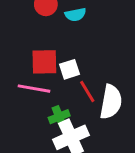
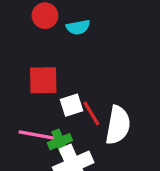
white square: (70, 69) -> (72, 105), moved
pink line: (34, 89) -> (37, 135), moved

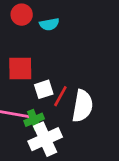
red line: (91, 113) -> (60, 96), turned 60

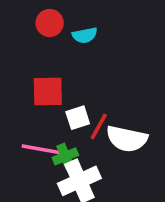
white semicircle: (83, 106) -> (127, 139), turned 92

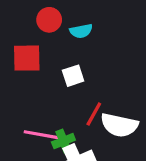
red square: (48, 91) -> (27, 58), moved
white square: (78, 118) -> (73, 76), moved

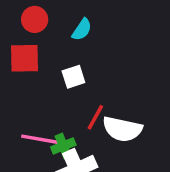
red circle: (49, 20) -> (35, 19), moved
cyan semicircle: (81, 31) -> (82, 30), turned -45

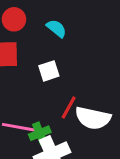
cyan semicircle: (82, 30) -> (56, 28), turned -85

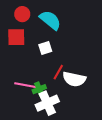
cyan semicircle: (56, 28) -> (50, 20), size x1.6

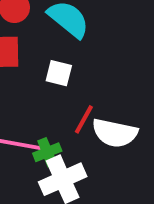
white square: (45, 48) -> (59, 73), turned 32

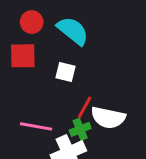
green cross: (47, 152) -> (80, 129), moved

